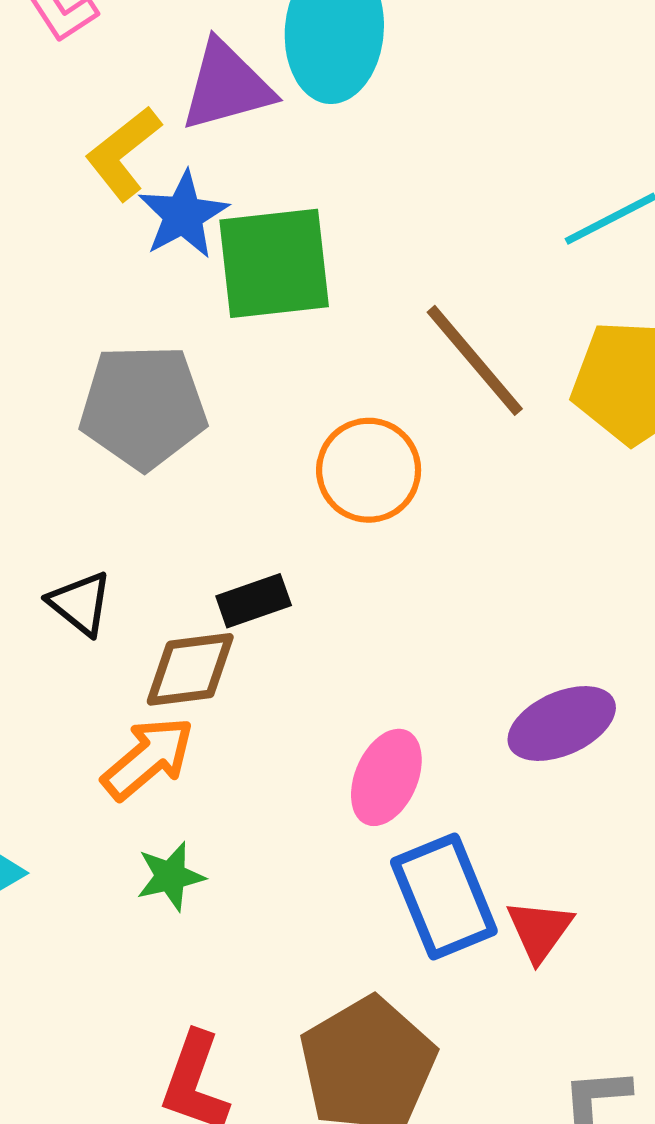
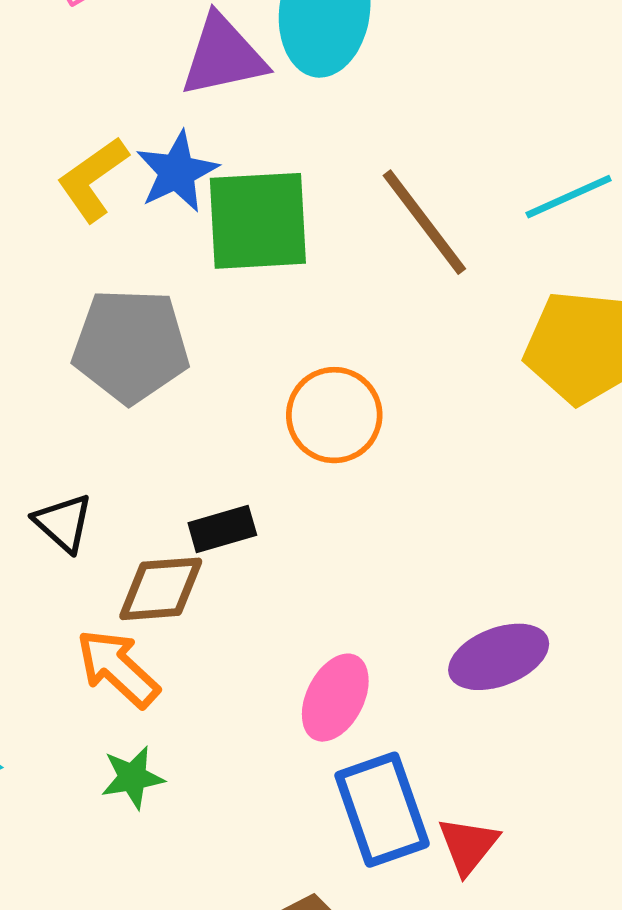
yellow L-shape: (123, 153) -> (93, 179), moved
brown line: (475, 360) -> (424, 222), moved
orange arrow: (148, 758) -> (118, 668), turned -100

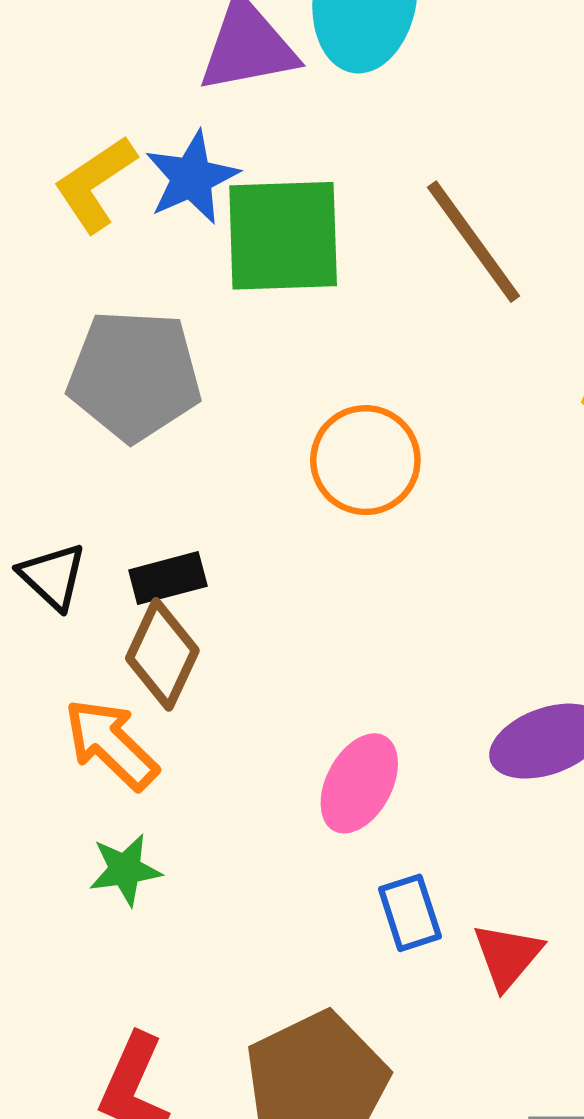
black rectangle: (222, 529) -> (168, 578), moved
brown diamond: (161, 589) -> (162, 654), turned -62
blue rectangle: (382, 810) -> (410, 913), size x0.6

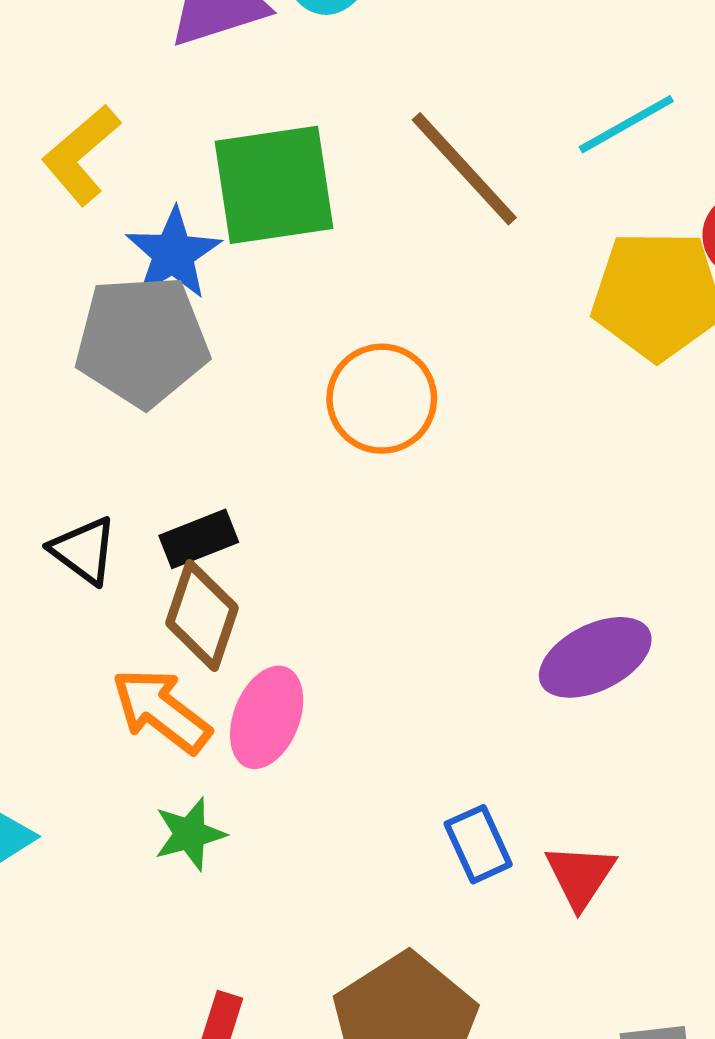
blue star: (192, 178) -> (173, 253), moved
pink ellipse: (359, 783) -> (267, 717), moved

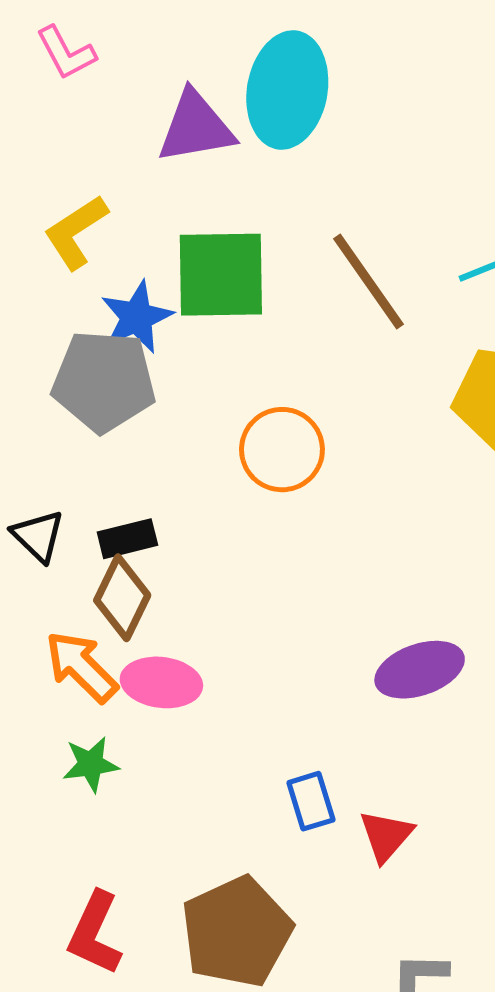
pink ellipse: (267, 717) -> (161, 682), turned 68

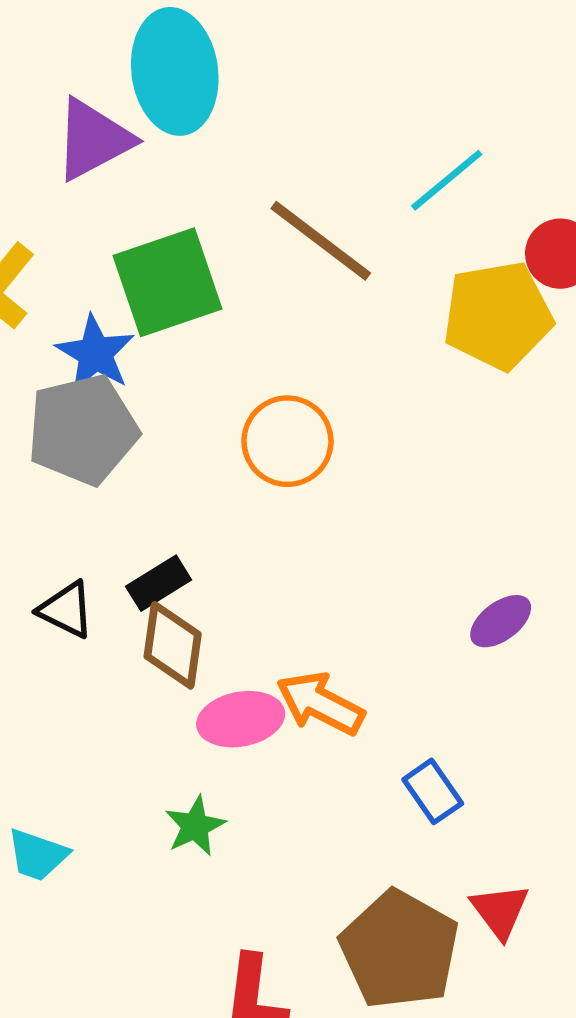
orange arrow: (81, 667) -> (320, 703), moved
purple ellipse: (420, 670) -> (501, 621), size x0.7
red triangle: (386, 836) -> (500, 911), moved

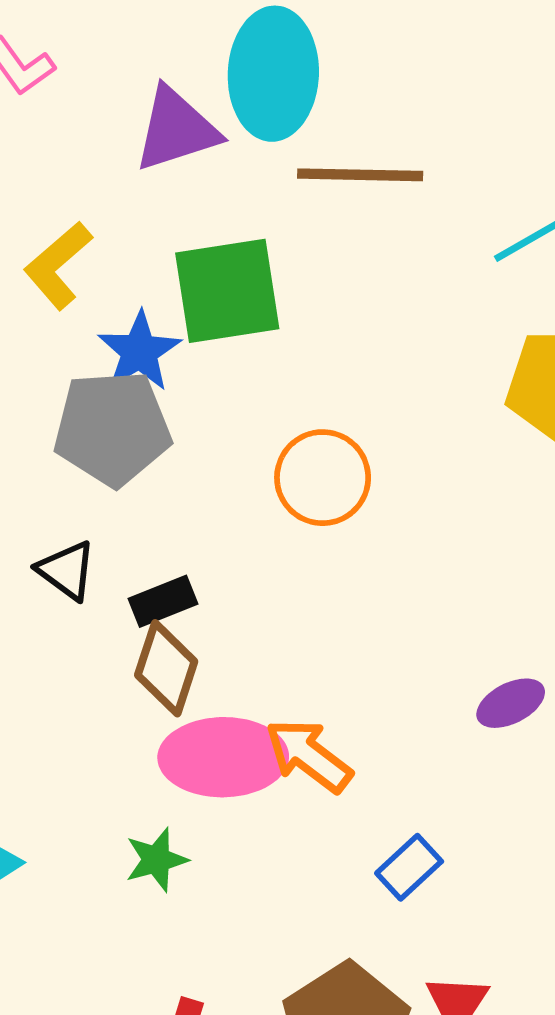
brown line: (321, 241) -> (360, 175), moved, turned -46
black triangle: (66, 610) -> (67, 570), moved
pink ellipse: (241, 719) -> (223, 757), size x1.4
blue rectangle: (433, 791) -> (409, 867), turned 72

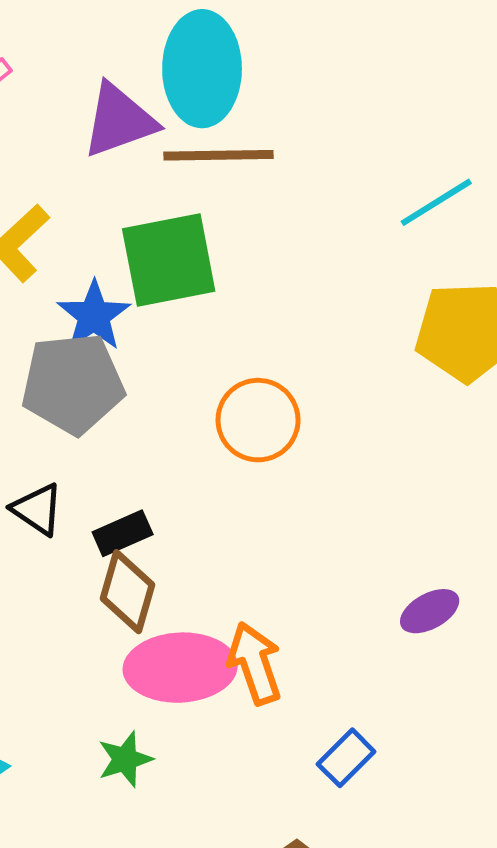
brown line: (360, 175) -> (219, 155), moved
orange arrow: (309, 756) -> (255, 663), turned 36

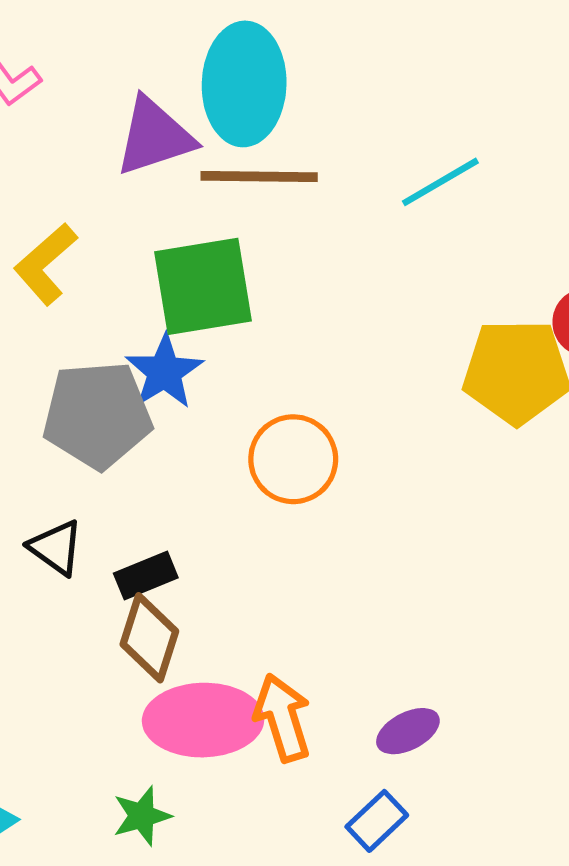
cyan line: (436, 202) -> (440, 182), moved
blue star: (94, 316) -> (164, 372), moved
purple ellipse: (430, 611) -> (408, 731), moved

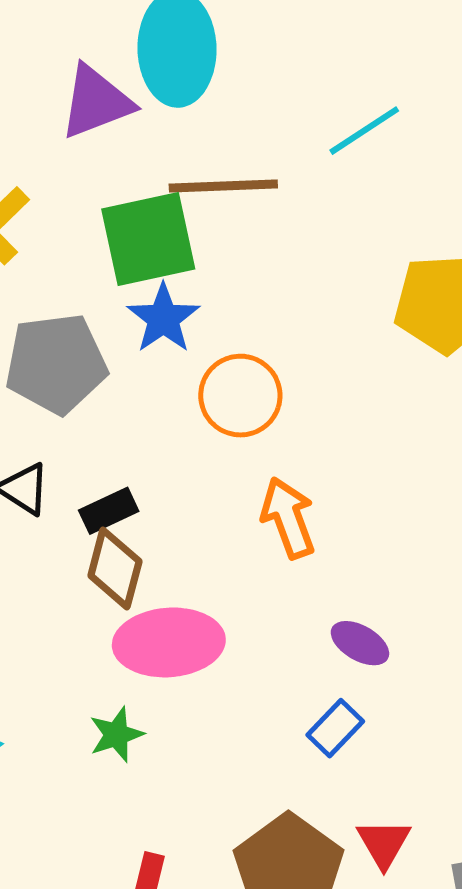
brown line: (259, 176) -> (223, 186), moved
blue star: (164, 372) -> (163, 318), moved
orange arrow: (283, 718) -> (288, 518), moved
purple ellipse: (408, 731) -> (360, 643), turned 60

